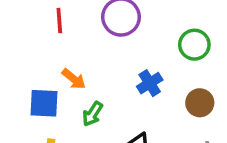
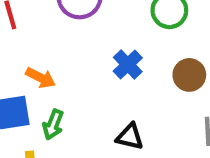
green arrow: (93, 114) -> (53, 125), moved

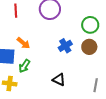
brown circle: (189, 75) -> (89, 47), moved

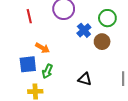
blue cross: (65, 46) -> (84, 30), moved
brown circle: (89, 47) -> (102, 42), moved

